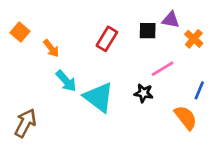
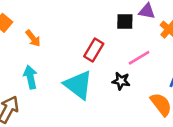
red rectangle: (107, 39) -> (94, 50), moved
cyan arrow: (66, 81) -> (30, 77), moved, turned -150

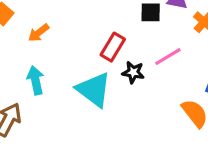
orange arrow: (33, 38) -> (39, 33), turned 90
black star: (121, 81) -> (133, 72), moved

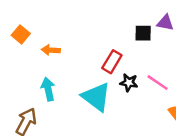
orange arrow: (39, 33) -> (51, 50), turned 42
pink line: (168, 57) -> (158, 83), moved, turned 65

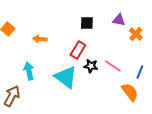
black square: (143, 33) -> (87, 23), moved
orange arrow: (51, 50) -> (40, 39), moved

